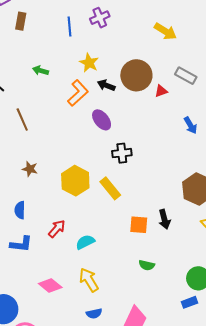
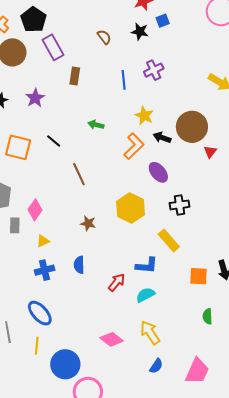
red triangle: (161, 91) -> (210, 152), moved, turned -32
yellow hexagon: (75, 181) -> (131, 208), moved
blue L-shape: (21, 244) -> (147, 265), moved
green semicircle: (147, 265) -> (207, 316), turned 77
blue semicircle: (94, 313) -> (156, 366), turned -42

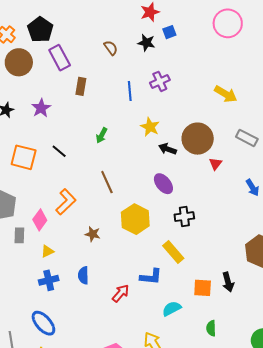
green arrow: (96, 125) -> (102, 135), turned -77
orange L-shape: (134, 146) -> (66, 202), moved
brown line: (79, 174) -> (107, 182), moved
cyan semicircle: (145, 295) -> (172, 309), moved

